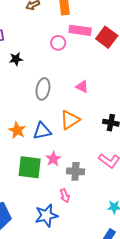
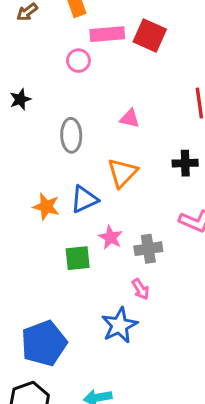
green square: (30, 167) -> (78, 258), size x0.7

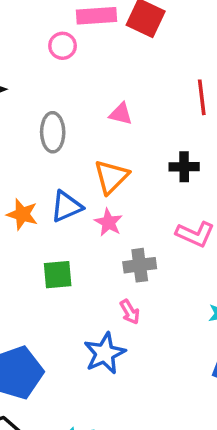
pink star: (111, 237) -> (108, 222), moved

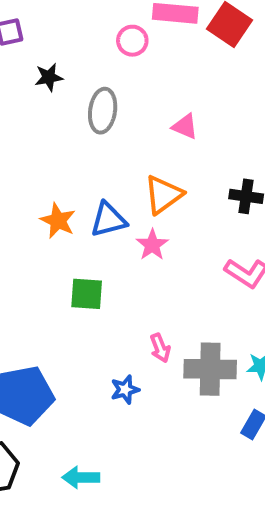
gray ellipse: (53, 132) -> (103, 111), moved
gray cross: (140, 265) -> (210, 369), moved, size x1.4
blue star: (105, 353) -> (125, 390), size x0.6

